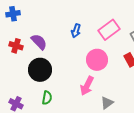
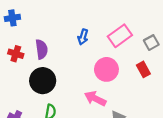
purple semicircle: (39, 42) -> (42, 49), turned 36
pink arrow: (87, 86) -> (95, 99), turned 90

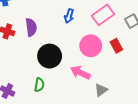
red rectangle: (143, 69) -> (116, 46), moved
black circle: (43, 81) -> (50, 56), moved

